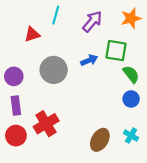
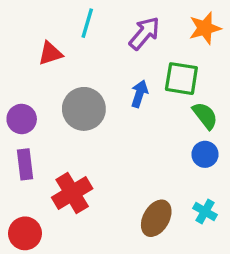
blue arrow: (89, 60) -> (139, 94), turned -49
red circle: (16, 136) -> (25, 233), moved

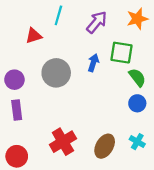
red cross: (72, 193) -> (63, 142), moved

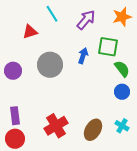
cyan line: (58, 15) -> (52, 14), turned -48
purple rectangle: (17, 110) -> (15, 116), moved

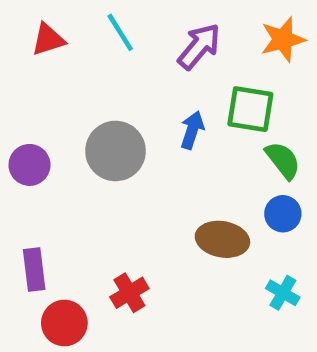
red triangle: (30, 32) -> (48, 39), moved
red cross: (56, 126) -> (129, 293), size x0.7
brown ellipse: (93, 130) -> (222, 239), moved, turned 70
red circle: (15, 139) -> (64, 323), moved

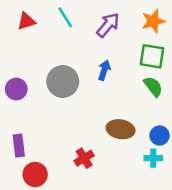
green square: (250, 109) -> (152, 56), moved
blue circle: (283, 214) -> (160, 136), moved
red cross: (129, 293) -> (84, 158), moved
cyan cross: (283, 293) -> (153, 158), turned -30

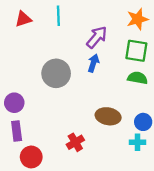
cyan line: (65, 17) -> (58, 16), turned 30
purple arrow: (108, 25) -> (97, 37), moved
green semicircle: (153, 87) -> (137, 78), turned -42
purple circle: (16, 89) -> (14, 103), moved

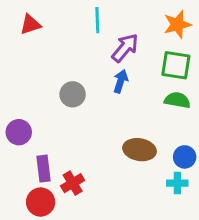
cyan line: (58, 16) -> (97, 20), moved
gray circle: (56, 73) -> (73, 94), size x0.7
purple rectangle: (17, 131) -> (43, 169), moved
red cross: (75, 142) -> (73, 183), moved

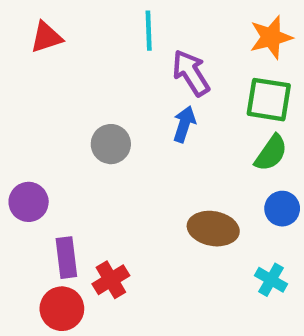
purple arrow: (125, 48) -> (191, 73), turned -72
green semicircle: (177, 100) -> (271, 153), turned 115
blue circle: (185, 157) -> (282, 209), moved
cyan cross: (177, 183) -> (271, 280), turned 30

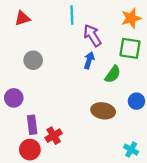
gray circle: (111, 144) -> (33, 60), moved
green semicircle: (271, 153) -> (113, 74), moved
cyan cross: (271, 280) -> (131, 150), moved

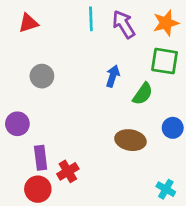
purple arrow: (92, 35) -> (124, 24), moved

